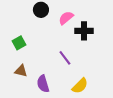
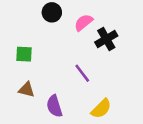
black cross: (84, 31) -> (106, 39), turned -30
green square: (19, 43) -> (24, 54), turned 32

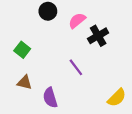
green square: (24, 54) -> (22, 50), turned 35
yellow semicircle: (101, 109) -> (117, 98), moved

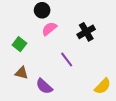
pink semicircle: (77, 21) -> (49, 29), moved
purple semicircle: (50, 98) -> (44, 86), turned -30

